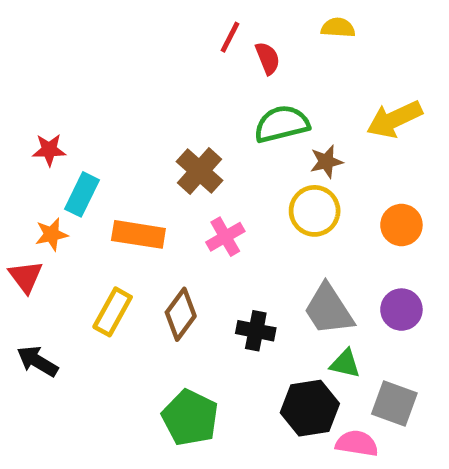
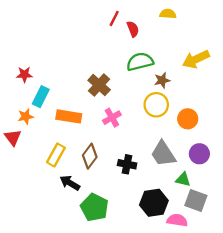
orange circle: (401, 225) -> (188, 119), moved
black arrow: (37, 361) -> (70, 183), moved
green triangle: (345, 364) -> (183, 179), moved

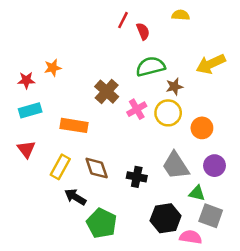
cyan rectangle: (41, 97) -> (30, 110), moved, turned 48
orange star: (26, 116) -> (53, 68), moved
pink cross: (112, 118) -> (137, 109), moved
red triangle: (13, 137) -> (26, 149), moved
brown diamond: (90, 156) -> (97, 168), turned -55

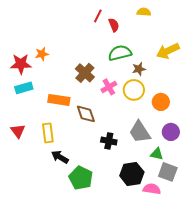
red star: (26, 80) -> (21, 64), size x1.5
red triangle: (26, 149) -> (18, 131), moved
yellow rectangle: (60, 167) -> (48, 133), turned -36
brown diamond: (97, 168) -> (86, 114), moved

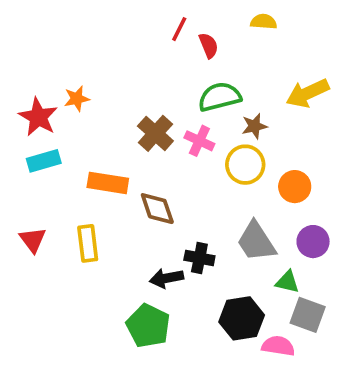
red star: (21, 64) -> (38, 117), turned 30
pink cross: (109, 87) -> (199, 141), moved, turned -35
black arrow: (60, 157) -> (166, 278), moved, turned -42

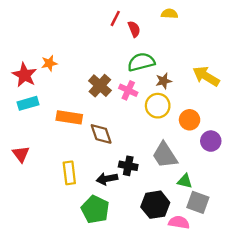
yellow arrow: (308, 93) -> (206, 76), moved, turned 56
purple circle: (313, 242) -> (211, 141), moved
yellow rectangle: (88, 243) -> (69, 173), moved

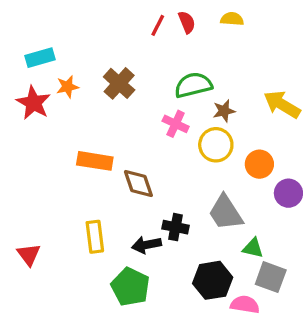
red semicircle: (134, 29) -> (187, 22), moved
brown cross: (100, 86) -> (119, 83), moved
cyan rectangle: (28, 103) -> (40, 58), moved
red triangle: (21, 154) -> (29, 254), moved

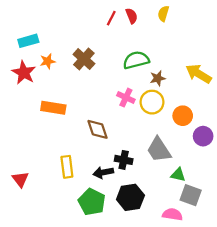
yellow semicircle: (232, 19) -> (163, 14), turned -77
pink cross: (176, 124) -> (126, 98), moved
orange rectangle: (95, 161) -> (53, 108), moved
black hexagon: (213, 280) -> (130, 197), moved

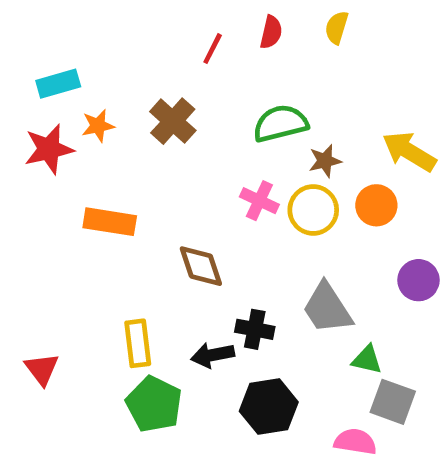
red semicircle: (132, 16) -> (271, 32), turned 35
red line: (111, 18) -> (213, 49), moved
red star: (24, 73) -> (49, 149), turned 30
orange circle: (183, 116) -> (376, 205), moved
green pentagon: (92, 202) -> (154, 404), moved

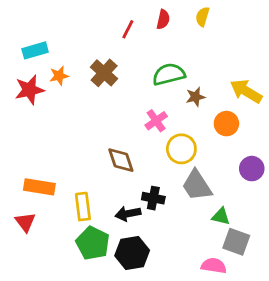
pink cross: (259, 201) -> (156, 121), turned 30
yellow circle: (313, 210) -> (181, 149), moved
orange rectangle: (110, 222) -> (39, 187), moved
black hexagon: (269, 407) -> (132, 253), moved

